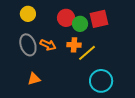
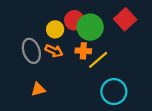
yellow circle: (28, 14) -> (55, 29), moved
red square: (99, 19) -> (125, 19), moved, turned -30
green circle: (80, 24) -> (90, 27), size x1.5

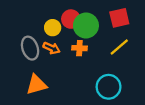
red square: (125, 19) -> (119, 18), turned 30
yellow line: (98, 60) -> (119, 47), moved
orange triangle: (38, 89) -> (36, 85), size x1.5

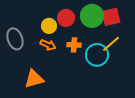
green circle: (86, 25) -> (92, 16), moved
gray ellipse: (30, 48) -> (15, 39), moved
cyan circle: (109, 87) -> (97, 55), moved

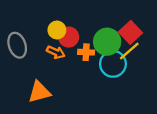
green circle: (92, 16) -> (107, 42), moved
red square: (111, 17) -> (130, 32), moved, turned -30
red circle: (66, 18) -> (69, 37), moved

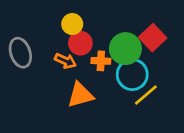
yellow circle: (57, 30) -> (72, 24), moved
yellow line: (129, 51) -> (146, 95), moved
orange triangle: (39, 92) -> (80, 95), moved

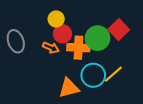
orange cross: (101, 61) -> (78, 48), size x1.5
cyan circle: (132, 75) -> (93, 75), moved
orange triangle: (80, 95) -> (69, 88), moved

